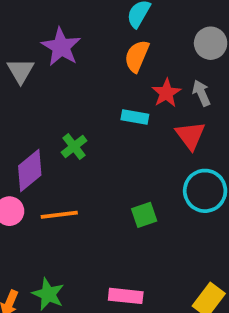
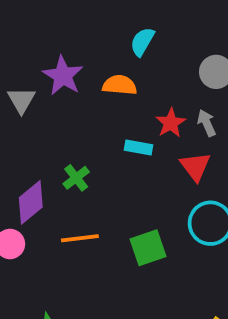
orange semicircle: (137, 56) -> (120, 85), moved, turned 72
orange line: (59, 215) -> (80, 238), moved
green square: (144, 215) -> (148, 248), size x1.4

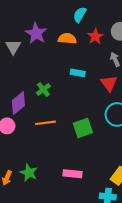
red star: (171, 123) -> (95, 37), moved

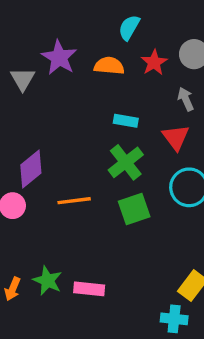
green cross: (43, 90) -> (126, 162), moved, size x1.5
pink rectangle: (72, 174) -> (89, 289), moved

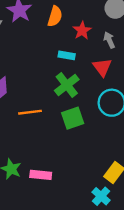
red star: (154, 62) -> (82, 31), moved
orange semicircle: (109, 66) -> (55, 16), turned 102
cyan cross: (174, 319) -> (101, 196), turned 36

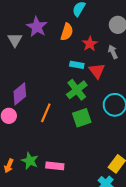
red triangle: (102, 67) -> (97, 71), moved
orange line: (30, 112) -> (46, 113), turned -60

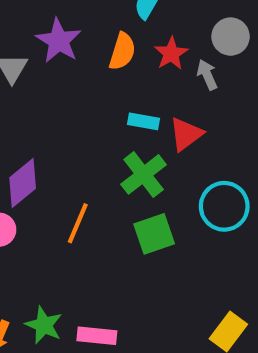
red star: (90, 44) -> (171, 54), moved
gray arrow: (113, 52) -> (207, 75), moved
red triangle: (97, 71) -> (186, 134), turned 30

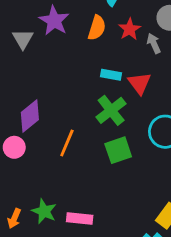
red triangle: (186, 134) -> (139, 83), turned -30

